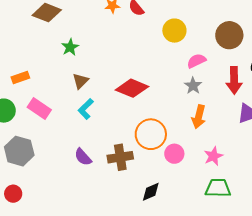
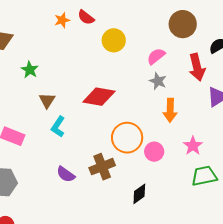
yellow circle: (174, 31) -> (114, 40), moved

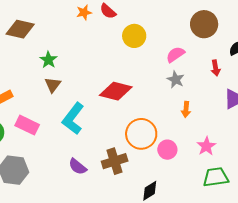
red arrow: (197, 67) -> (216, 68), size x0.6
brown triangle: (47, 101) -> (53, 85), moved
orange arrow: (170, 110) -> (186, 109), size x0.7
cyan L-shape: (58, 127) -> (73, 119), size x1.5

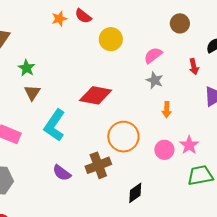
brown circle: (204, 24) -> (180, 23), size x0.7
pink circle: (167, 150) -> (164, 150), moved

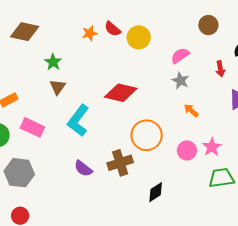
red semicircle: (83, 16) -> (113, 29), moved
orange star: (59, 19) -> (90, 33), moved
orange arrow: (167, 110) -> (191, 110), turned 126

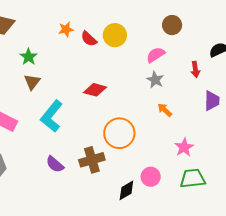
brown circle: (208, 25) -> (172, 25), moved
red semicircle: (113, 29) -> (89, 39), moved
red diamond: (121, 93) -> (95, 90), size x0.7
pink circle: (187, 150) -> (151, 177), moved

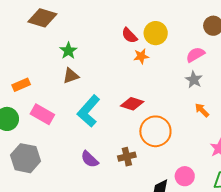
orange star: (66, 29) -> (141, 56), moved
brown triangle: (32, 82) -> (71, 76), turned 30
red diamond: (95, 90) -> (132, 104), moved
brown cross: (92, 160) -> (127, 157), size x0.7

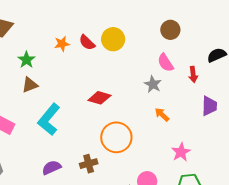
pink semicircle: (195, 55) -> (165, 63), moved, turned -90
orange star: (141, 56) -> (62, 44), moved
red diamond: (132, 104) -> (99, 98), moved
purple semicircle: (90, 159) -> (51, 168), turned 114

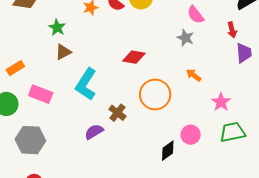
red arrow: (193, 74) -> (232, 30), moved
orange arrow: (162, 115) -> (194, 75), moved
brown cross: (89, 164) -> (117, 113), moved, turned -30

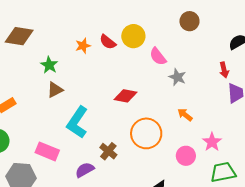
pink semicircle: (196, 15) -> (158, 56), moved
pink rectangle: (41, 94) -> (47, 151), moved
pink circle: (191, 135) -> (186, 156), moved

